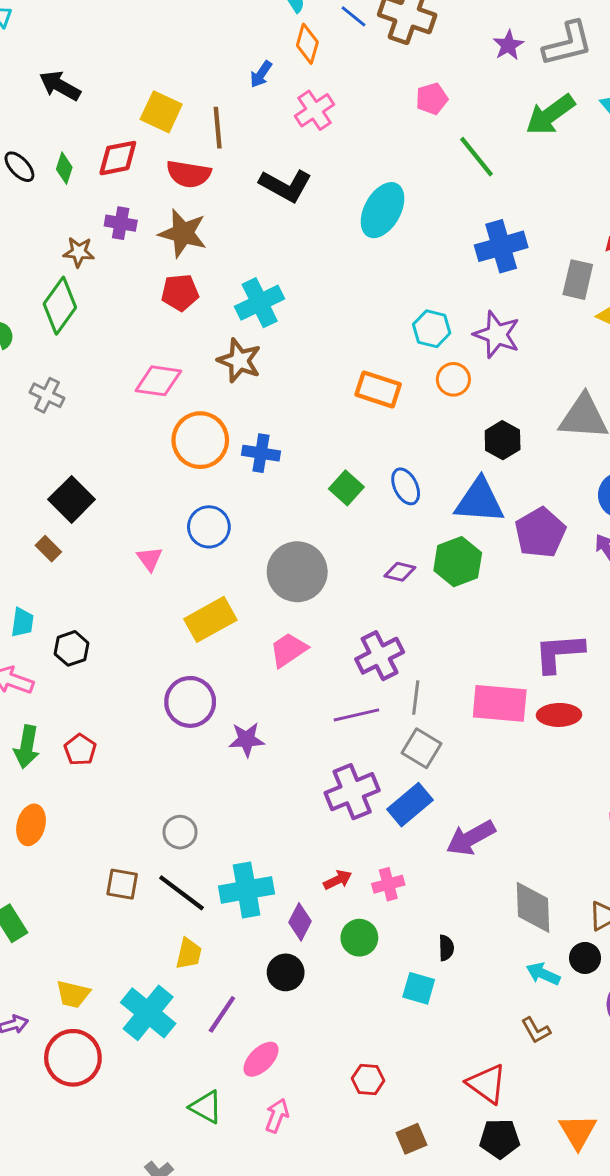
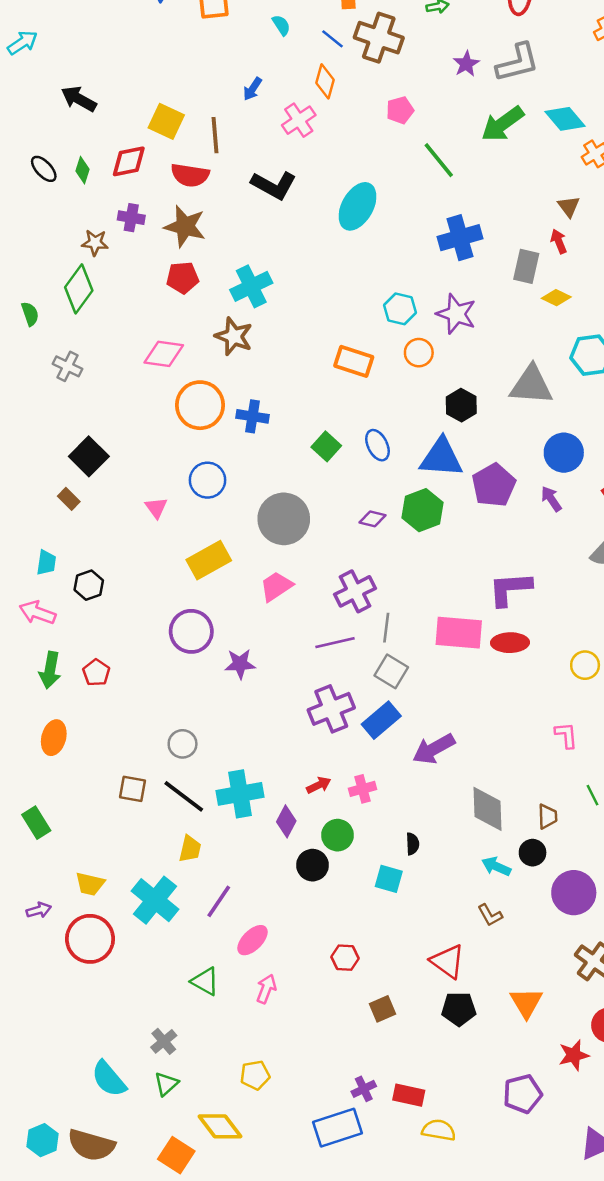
orange diamond: (307, 44) -> (325, 81), moved
black circle: (286, 972) -> (312, 865), moved

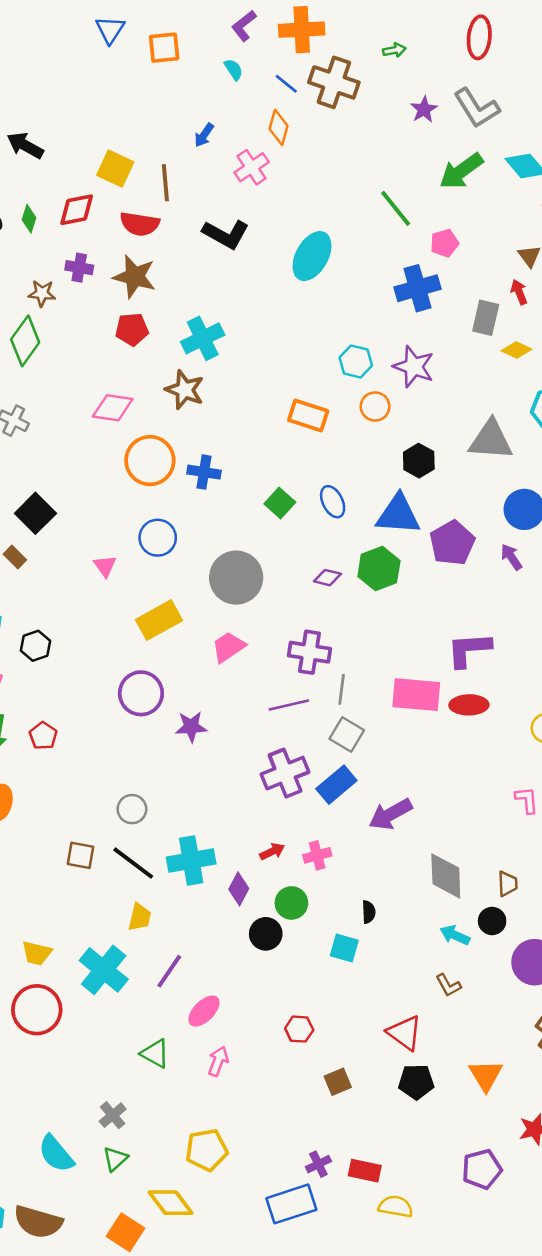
gray L-shape: (518, 63) -> (477, 108), turned 72
pink pentagon: (400, 110) -> (444, 243), moved
purple cross: (355, 591) -> (309, 652), turned 36
yellow pentagon: (255, 1075) -> (207, 1150), size x1.4

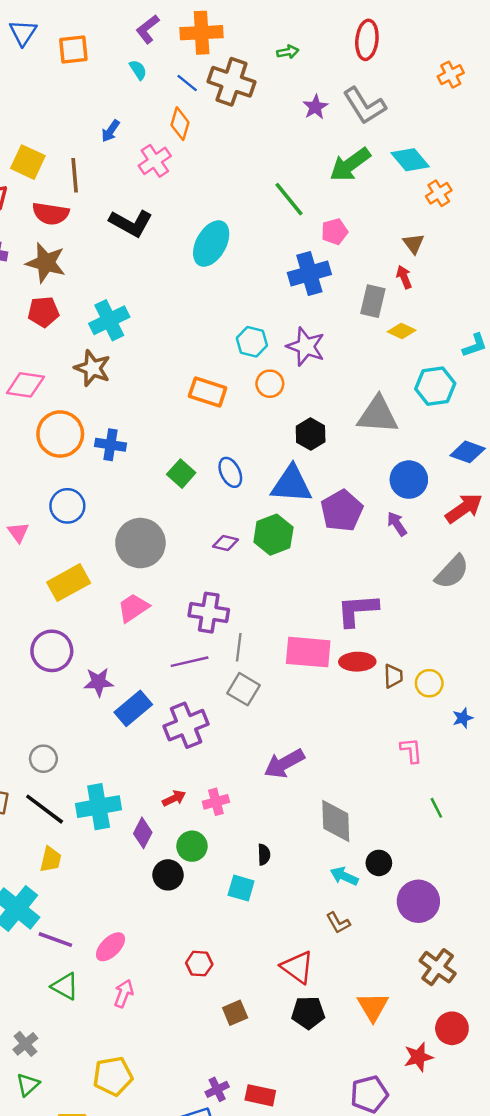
blue rectangle: (336, 785) -> (133, 708), moved
brown trapezoid: (508, 884) -> (393, 676), moved
purple line: (169, 971) -> (55, 940), moved, turned 76

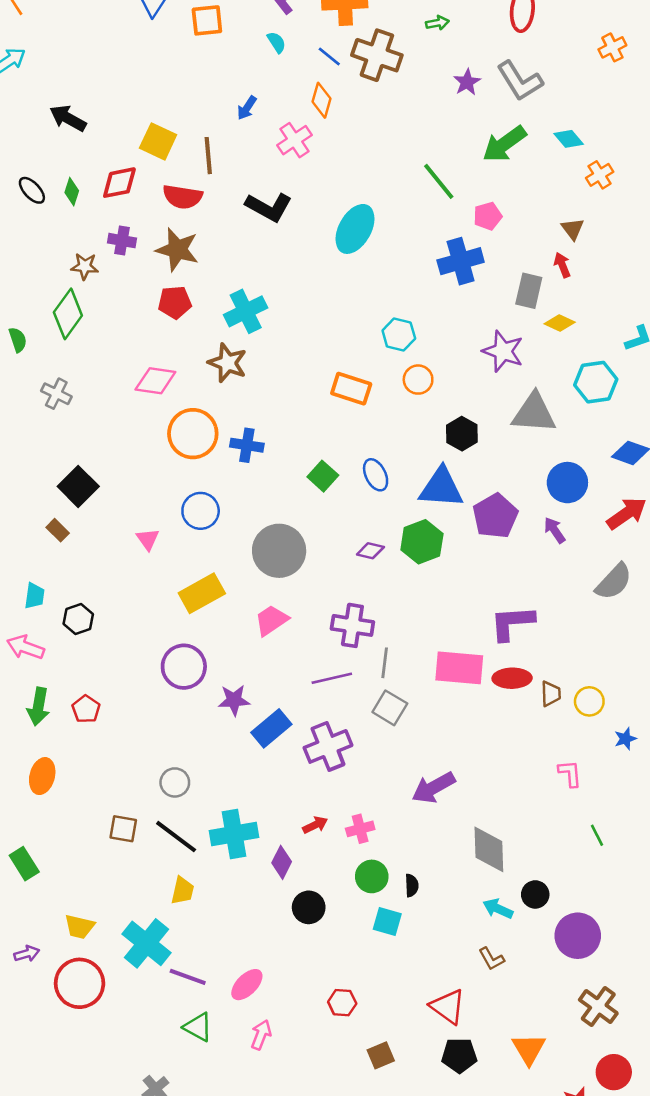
cyan diamond: (410, 160) -> (569, 139), size x0.7
purple star: (306, 347) -> (503, 351), moved
green circle: (192, 846) -> (372, 876), moved

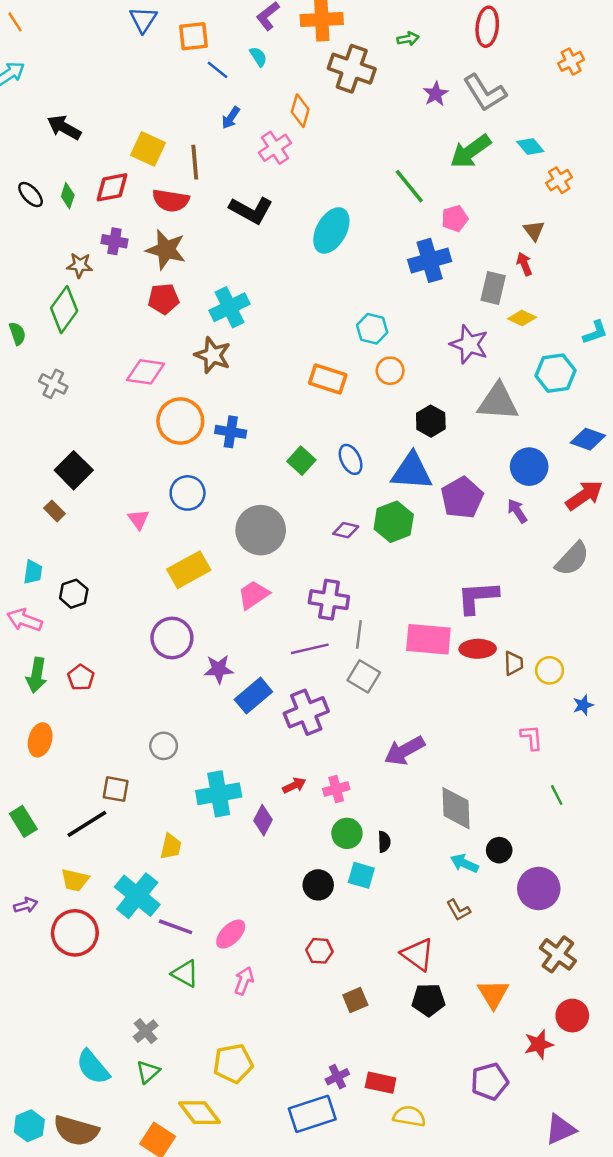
blue line: (329, 56) -> (218, 70), moved
black line: (176, 837) -> (87, 824), moved, turned -69
black circle: (309, 907) -> (318, 885), moved

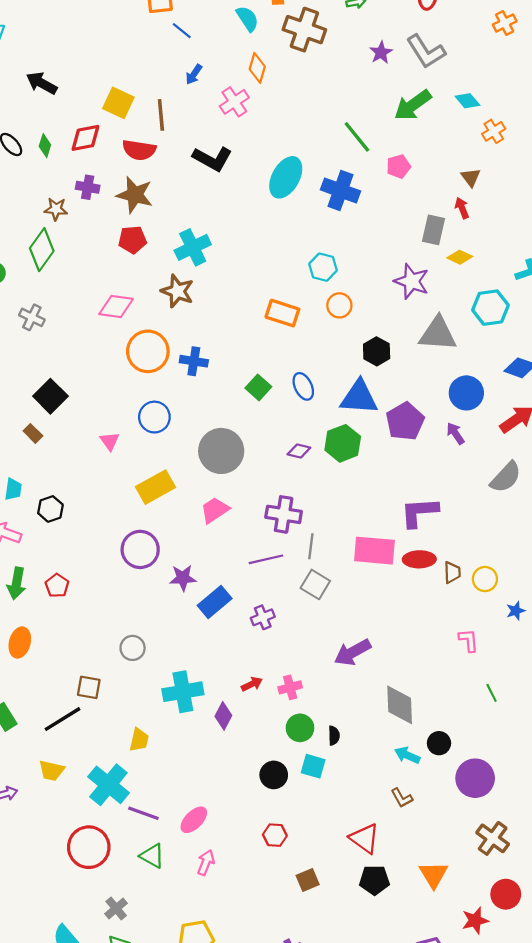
cyan semicircle: (258, 57) -> (247, 19), moved, size x1.4
blue cross: (430, 260) -> (340, 190), moved, turned 36
purple cross: (306, 712) -> (263, 617), size x0.6
red circle: (75, 933) -> (89, 847), moved

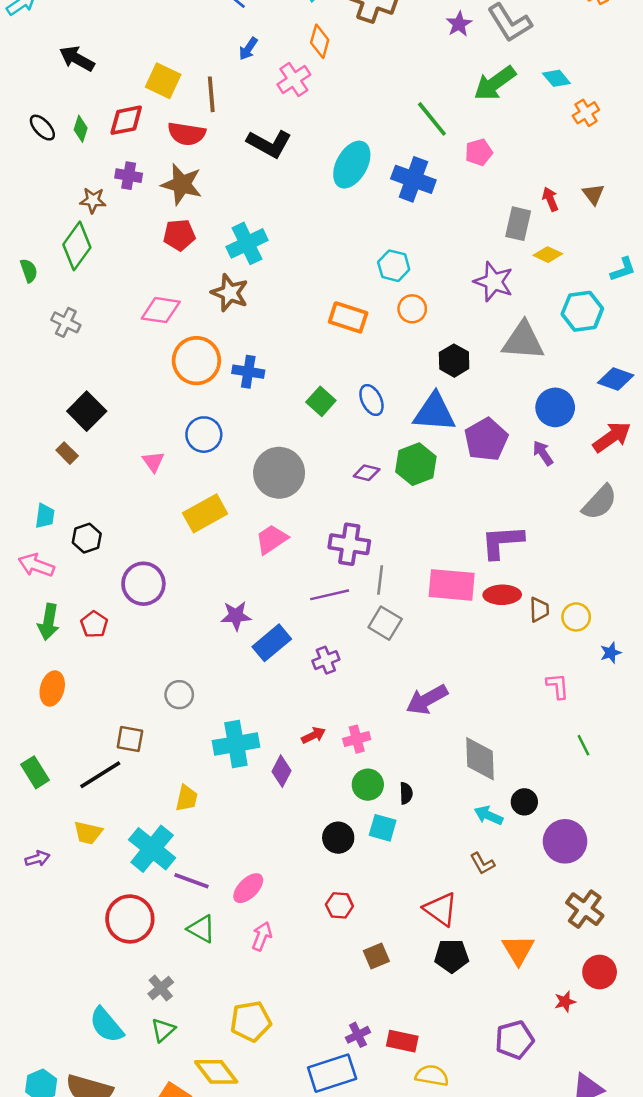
brown triangle: (471, 177) -> (593, 194), moved
purple circle: (140, 549) -> (143, 584), moved
red star: (475, 920) -> (565, 1002), size x0.7

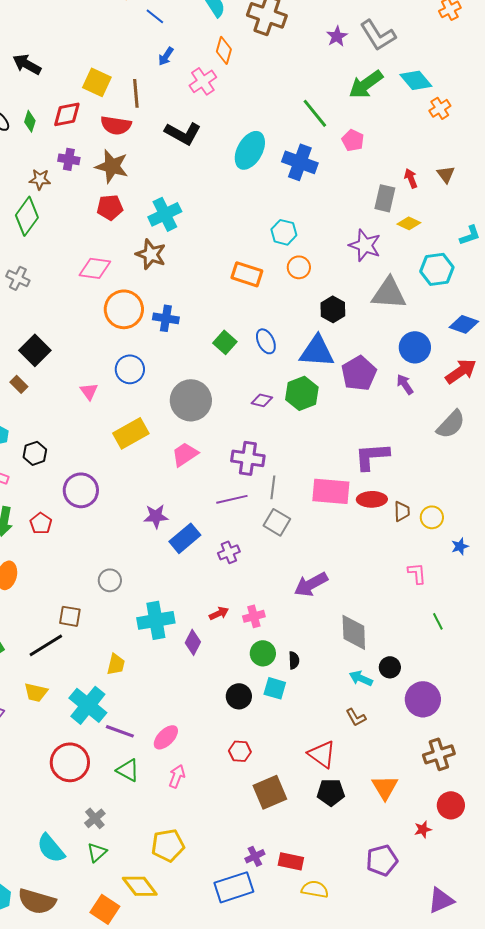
cyan diamond: (556, 78) -> (416, 80), size x1.4
pink pentagon: (479, 152) -> (353, 140), turned -30
brown cross: (585, 909) -> (439, 754), turned 36
brown square: (376, 956) -> (270, 792), size x1.6

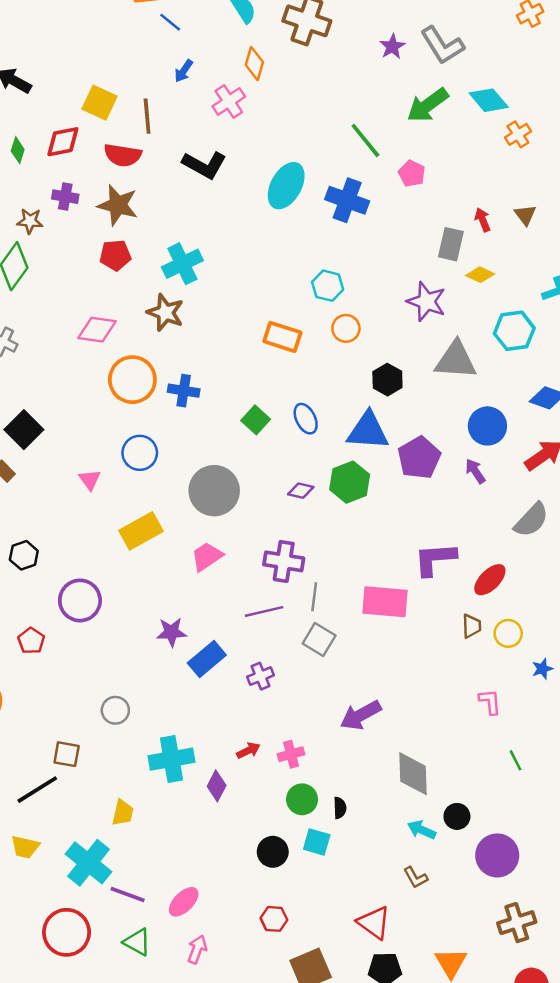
red ellipse: (372, 499) -> (490, 580), moved, turned -44

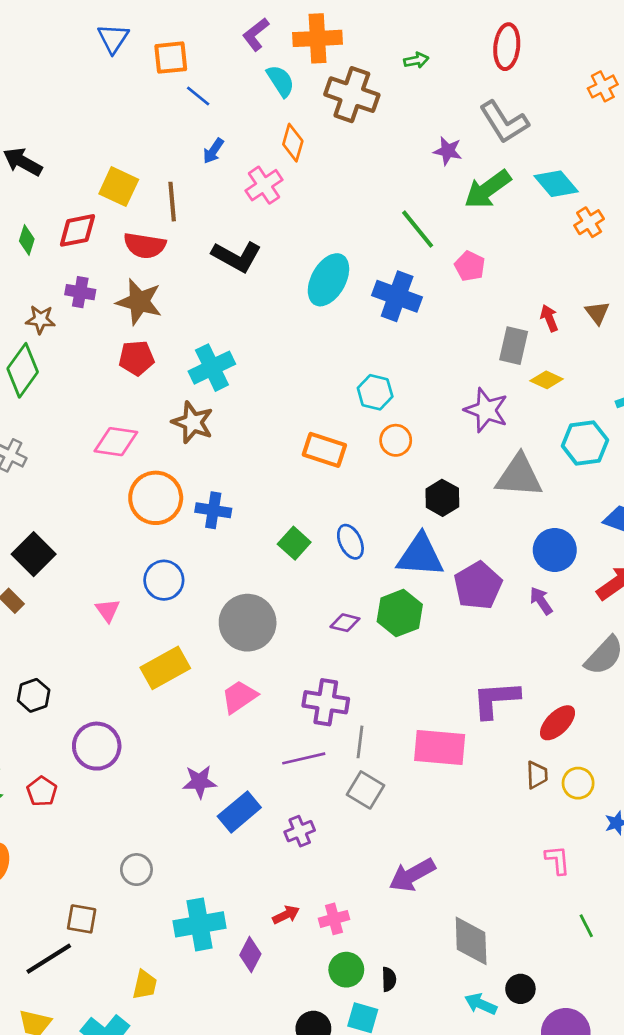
purple star: (392, 47) -> (448, 151), moved, turned -30

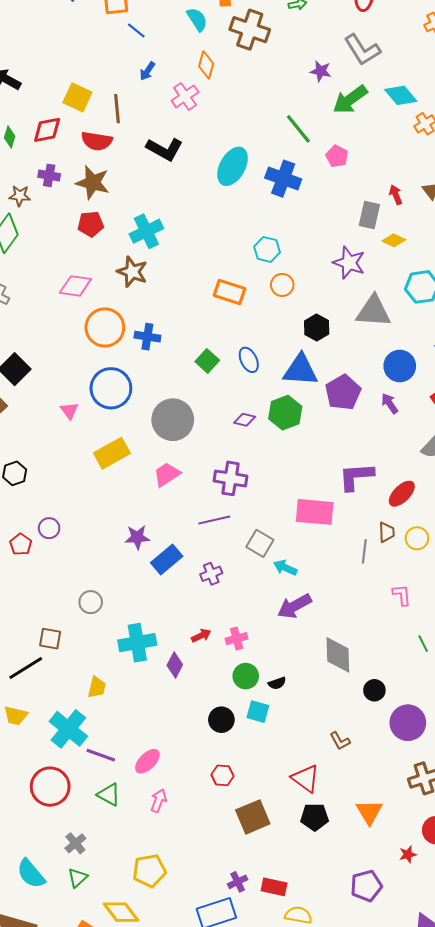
blue circle: (164, 580) -> (111, 388), size x1.4
gray line: (360, 742) -> (364, 551), moved
purple circle: (97, 746) -> (49, 528), moved, size x0.6
black semicircle: (389, 979) -> (277, 683), turned 72
cyan arrow: (481, 1004) -> (285, 568), moved

